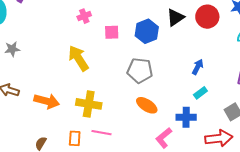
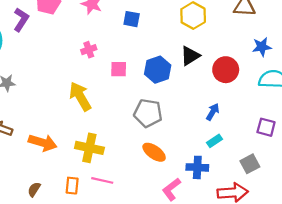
red circle: (207, 17) -> (226, 70), moved

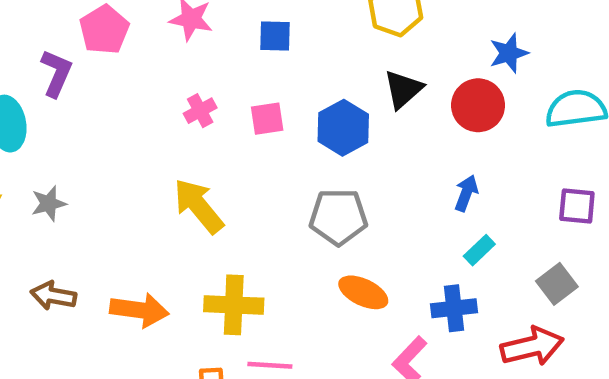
blue star: (262, 47) -> (509, 53), moved
pink square: (119, 69) -> (267, 119), moved

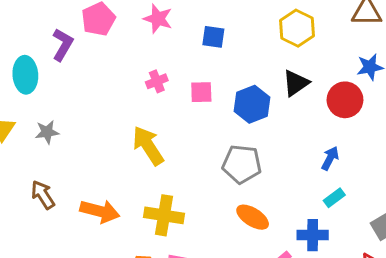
brown arrow: (53, 296) -> (43, 195), turned 40

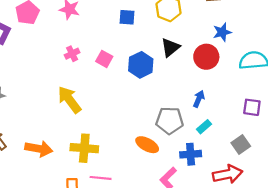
blue square: (213, 37) -> (127, 17), moved
pink square: (201, 92) -> (104, 59), turned 35
gray pentagon: (242, 164) -> (170, 121), moved

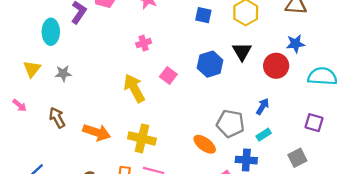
black triangle: (170, 47) -> (242, 51), turned -30
pink square: (104, 59) -> (168, 76), moved

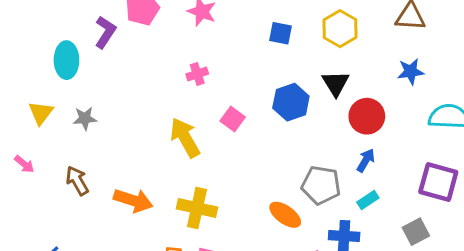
red circle: (276, 66) -> (367, 116), moved
purple square: (314, 123) -> (438, 182), size x1.5

